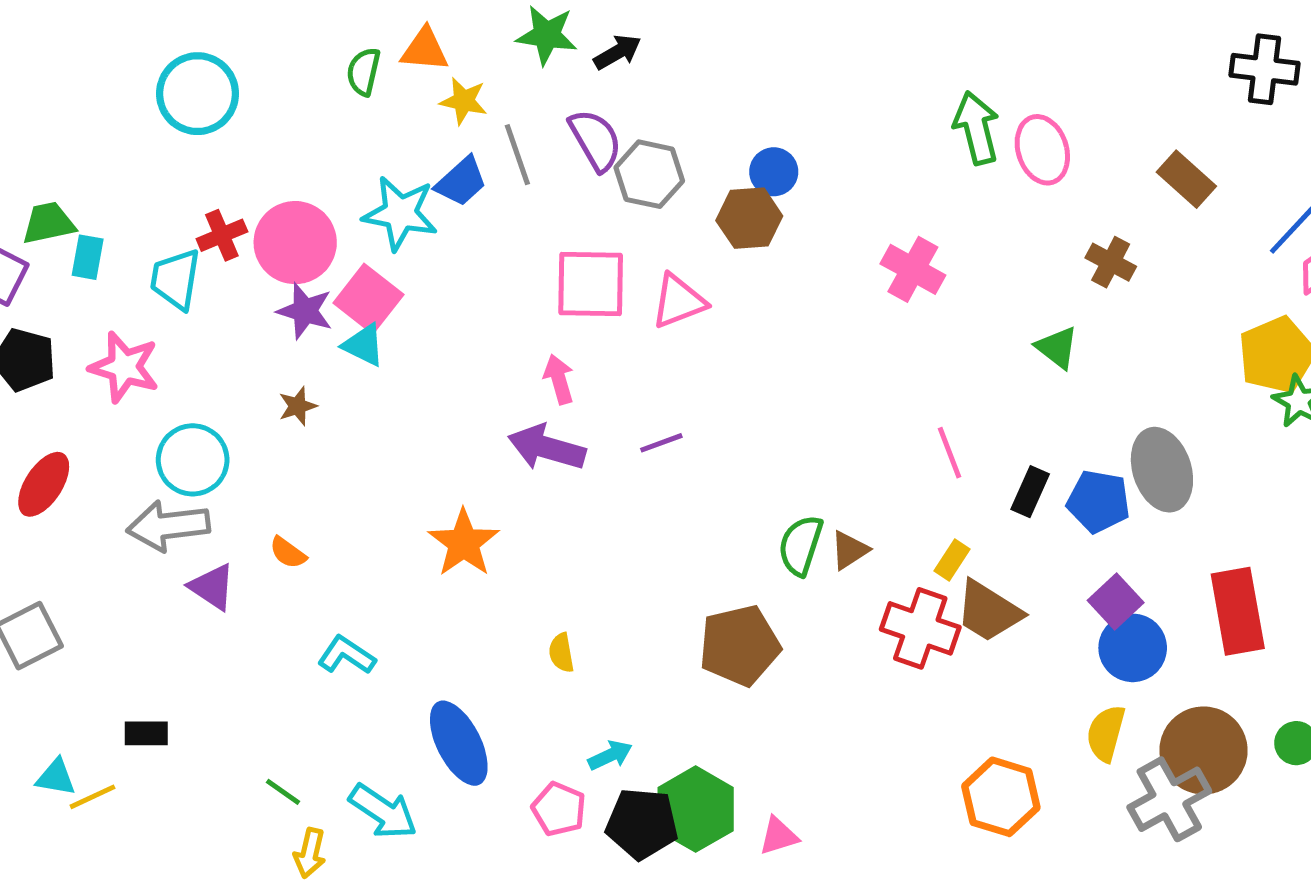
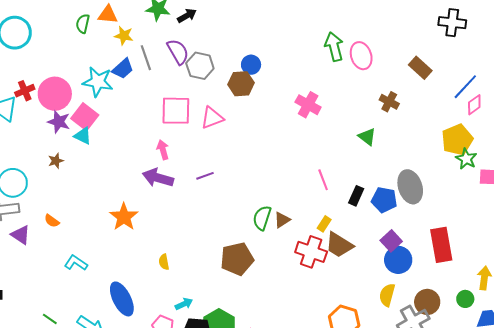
brown circle: (1203, 750) -> (427, 302), size x0.7

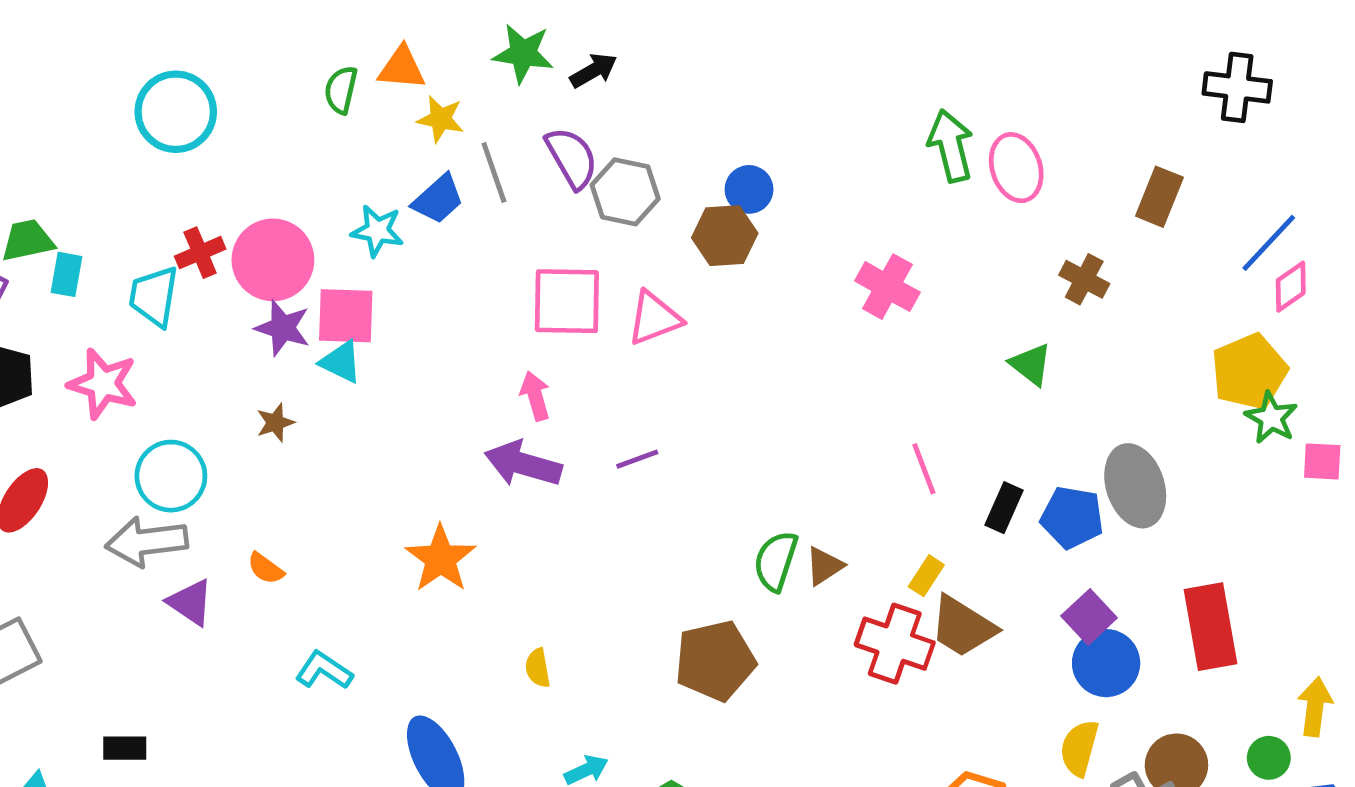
brown rectangle: (420, 68) -> (1159, 197), turned 70
cyan star: (98, 82) -> (377, 231), size x0.7
pink square: (85, 117) -> (346, 316), turned -36

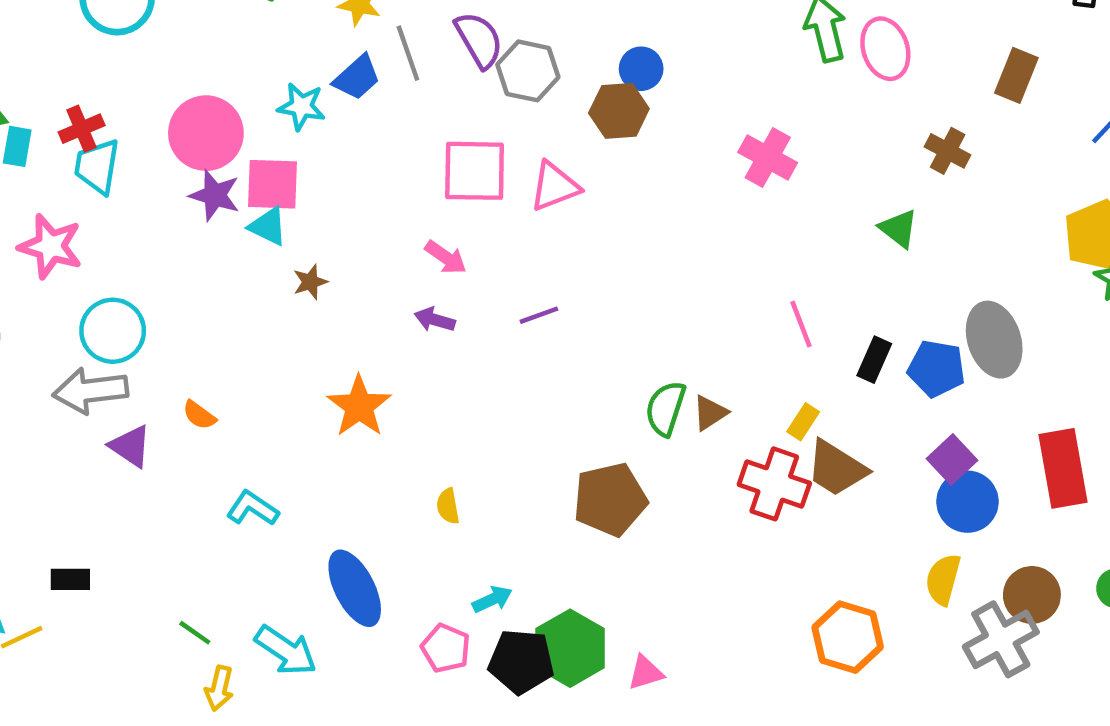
red cross: (200, 253) -> (82, 129), moved
pink arrow: (535, 396) -> (446, 257), turned 141
brown star: (275, 423) -> (310, 282), moved
purple arrow: (523, 464) -> (435, 320), size x0.6

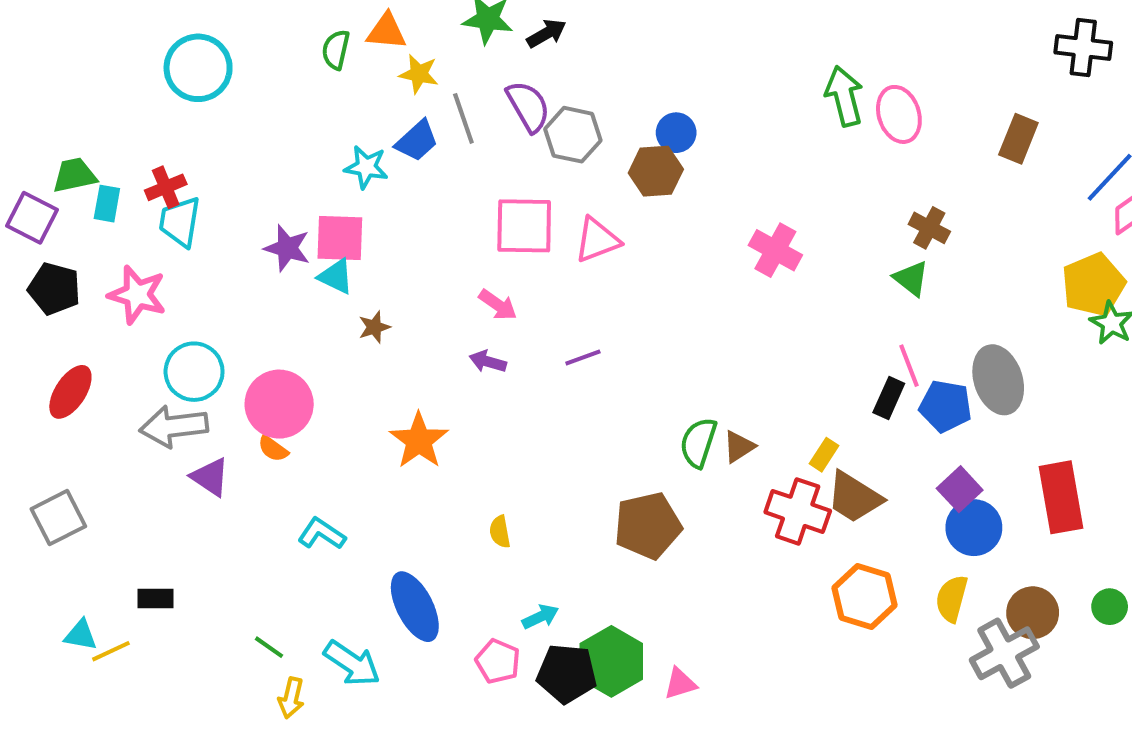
pink circle: (206, 133) -> (279, 404), moved
brown cross: (948, 151) -> (929, 228), moved
pink cross: (768, 158) -> (775, 250), moved
pink line: (801, 324) -> (909, 366), moved
orange hexagon: (848, 637) -> (864, 597), moved

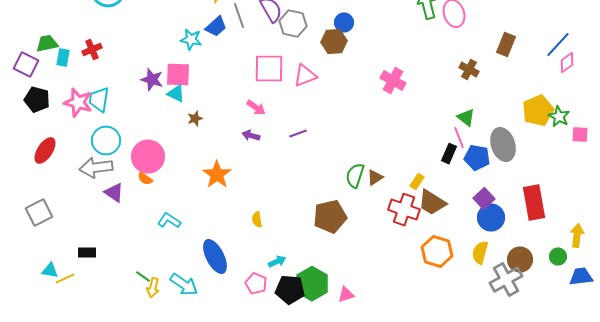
brown rectangle: (1018, 139) -> (506, 45), moved
cyan trapezoid: (180, 222) -> (99, 100), moved
green triangle: (911, 278) -> (466, 118), moved
yellow pentagon: (1093, 285) -> (538, 111), moved
yellow arrow: (291, 698) -> (153, 288), moved

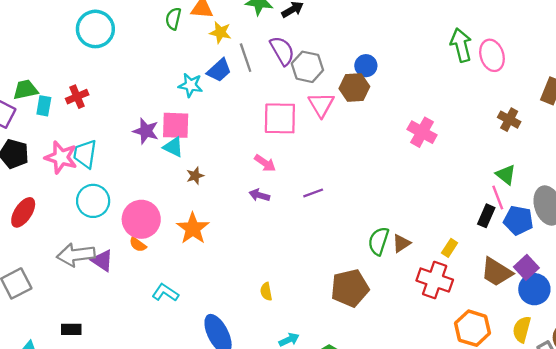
pink triangle: (305, 76) -> (321, 105), moved, turned -40
gray arrow: (96, 168) -> (76, 255), moved
orange star: (217, 175) -> (193, 228), moved
brown trapezoid: (432, 203) -> (497, 272), moved

